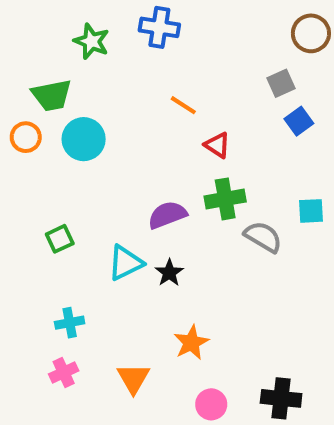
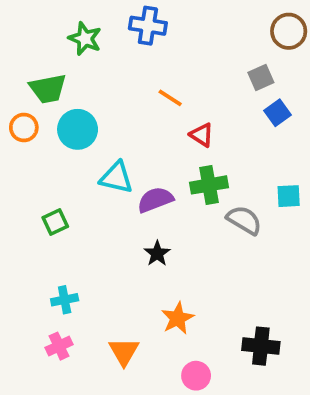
cyan triangle: (125, 263) -> (116, 178), moved, turned 39
black cross: (281, 398) -> (261, 346), moved

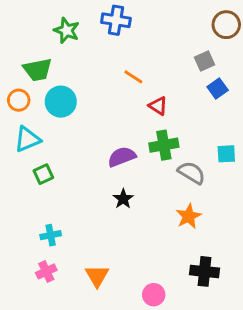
cyan triangle: (116, 178) -> (27, 139), moved, turned -36
orange star: (178, 318) -> (189, 216), moved

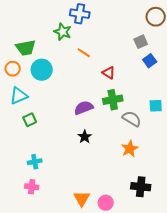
green star: (67, 30) -> (63, 32), moved
orange line: (133, 77) -> (84, 53), moved
pink cross: (46, 271) -> (32, 187), turned 32
orange triangle: (97, 276) -> (82, 199), moved

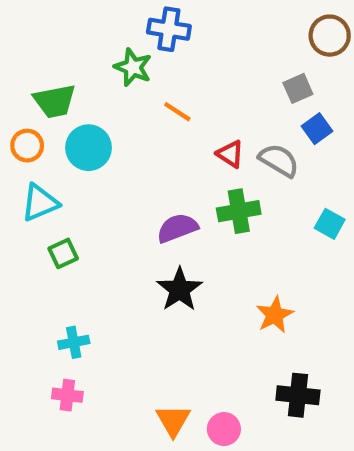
cyan square: (156, 106) -> (330, 224), turned 32
gray semicircle: (132, 119) -> (279, 160), moved
black star: (85, 137) -> (179, 289), size x1.5

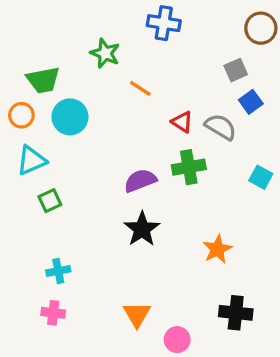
blue cross: (169, 29) -> (164, 23), moved
orange triangle: (173, 421) -> (137, 314), moved

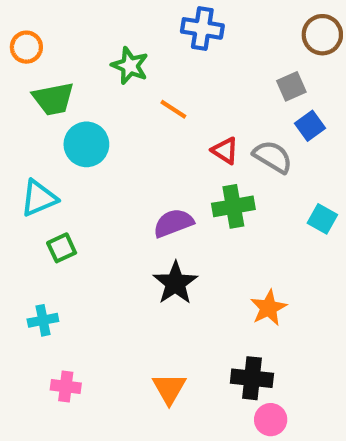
orange circle: (21, 115) -> (26, 47), moved
cyan cross: (58, 271) -> (43, 320), moved
black cross: (236, 313) -> (252, 378), moved
pink circle: (177, 340) -> (271, 420), moved

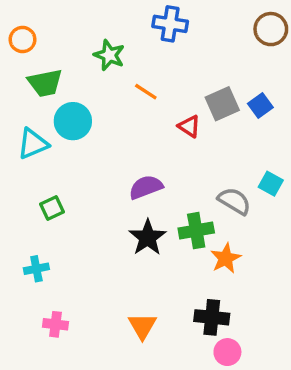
gray square: (291, 86) -> (222, 104), moved, size x1.4
gray semicircle: (273, 157) -> (234, 201), moved
cyan triangle: (39, 198) -> (33, 144), moved
green cross: (233, 206) -> (196, 231), moved

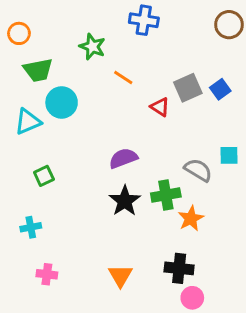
cyan square: (271, 184) -> (229, 155), turned -30

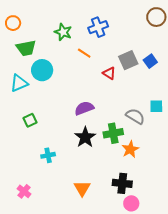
blue cross: (144, 20) -> (98, 27), moved, turned -30
cyan cross: (31, 227) -> (48, 155), moved
pink cross: (47, 274) -> (24, 191), moved, turned 32

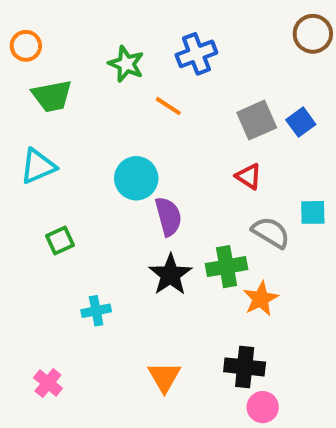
cyan circle: (42, 70) -> (136, 178), moved
red triangle: (109, 73) -> (249, 176), moved
purple semicircle: (84, 108) -> (168, 216), turned 96

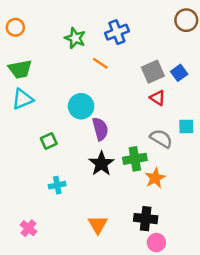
green trapezoid: (52, 96) -> (20, 69), moved
red triangle: (249, 176) -> (158, 98), moved
green square: (60, 241) -> (49, 141), moved

